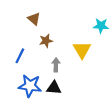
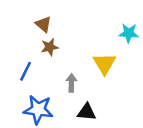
brown star: (46, 41) -> (50, 47), moved
black triangle: (54, 88) -> (87, 112), moved

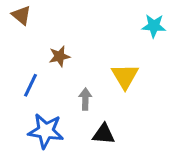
brown triangle: (43, 24) -> (21, 15), moved
cyan star: (129, 33) -> (154, 26), moved

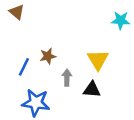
brown star: (59, 56) -> (48, 56), moved
black triangle: (104, 134) -> (92, 90), moved

